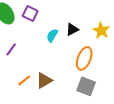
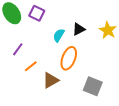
orange ellipse: (84, 58) -> (69, 58), moved
orange line: (24, 80) -> (31, 66), moved

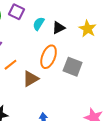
cyan semicircle: (59, 35) -> (39, 24), moved
gray square: (93, 86) -> (73, 67), moved

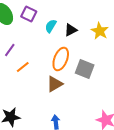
brown triangle: (31, 79) -> (55, 84), moved

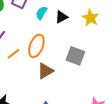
orange ellipse: (61, 59) -> (36, 46), moved

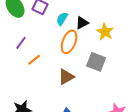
yellow star: (90, 18) -> (105, 32), moved
orange ellipse: (36, 46) -> (69, 42), moved

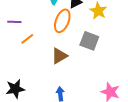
purple line: (21, 43) -> (14, 22), turned 56

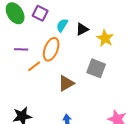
orange ellipse: (62, 21) -> (51, 49), moved

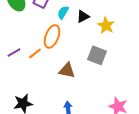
purple line: (21, 49) -> (14, 52), moved, turned -32
brown triangle: (66, 83) -> (67, 70), turned 42

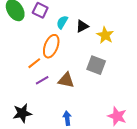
purple line: (14, 52) -> (42, 80), moved

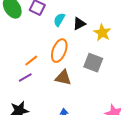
orange ellipse: (51, 46) -> (59, 51), moved
purple line: (42, 80) -> (25, 78), moved

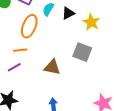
orange ellipse: (59, 51) -> (29, 26), moved
orange line: (31, 61) -> (20, 50), turned 32

